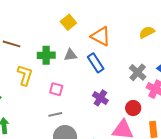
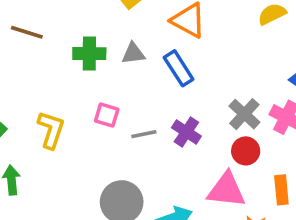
gray cross: (138, 72) -> (244, 114), moved
yellow L-shape: (25, 75) -> (51, 130), moved
gray line: (55, 114) -> (144, 134), moved

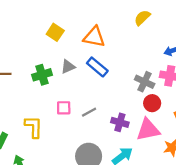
purple cross: (186, 132) -> (120, 122), moved

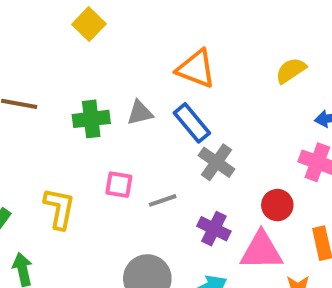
yellow semicircle: (142, 18) -> (291, 70), moved
yellow square: (55, 32) -> (89, 24), moved
gray cross: (145, 82) -> (217, 162), moved

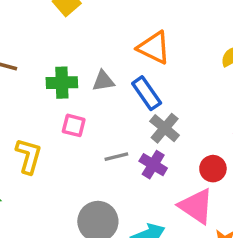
pink square: (119, 185) -> (74, 125), moved
purple cross: (214, 229) -> (153, 165), moved
pink triangle: (261, 251) -> (196, 206), turned 30

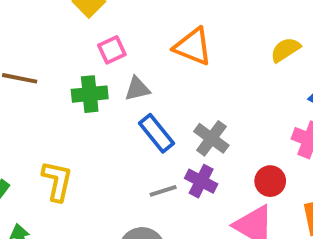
blue rectangle: (147, 93) -> (156, 133), moved
pink square: (74, 125) -> (112, 50), moved, turned -35
gray line: (116, 157) -> (163, 191), moved

